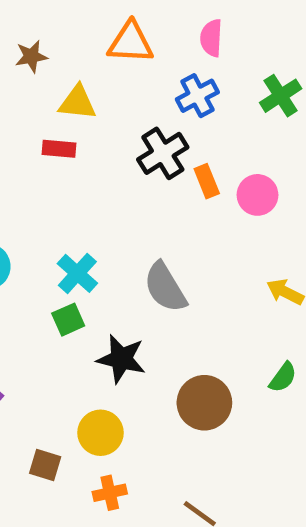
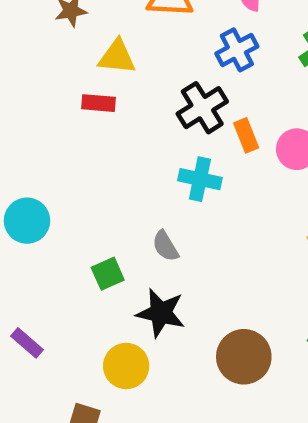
cyan cross: (77, 273) -> (200, 179), moved, turned -30
gray semicircle: (165, 287) -> (165, 246), moved, size x0.6
yellow circle: (101, 433) -> (126, 366), moved

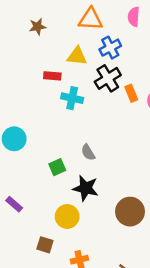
blue cross: (237, 50) -> (110, 48), moved
yellow triangle: (117, 57) -> (77, 56), moved
cyan cross: (200, 179) -> (72, 98), moved

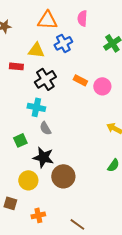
black cross: (108, 78) -> (45, 79), moved
orange rectangle: (131, 93) -> (80, 80), turned -40
cyan cross: (72, 98) -> (36, 107), moved
brown circle: (130, 212) -> (63, 176), moved

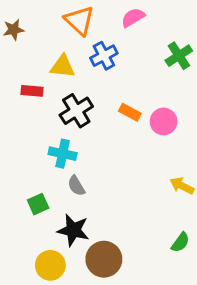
pink semicircle: (82, 18) -> (133, 17), turned 56
orange triangle: (47, 20) -> (79, 20), turned 40

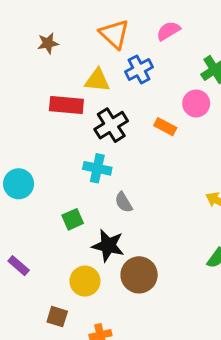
red rectangle: (32, 91) -> (66, 105), size x1.5
pink circle: (164, 121) -> (196, 103), moved
gray semicircle: (76, 186) -> (124, 202), moved

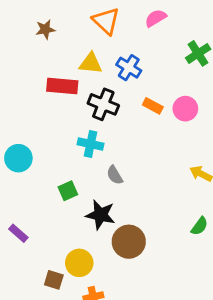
blue cross: (139, 69) -> (129, 68), moved, turned -30
pink circle: (196, 103) -> (185, 109), moved
black cross: (111, 125) -> (103, 104), turned -36
yellow circle: (85, 281) -> (79, 263), moved

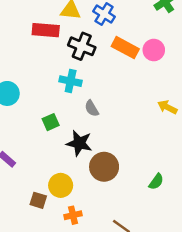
orange rectangle: (153, 106) -> (125, 48), size x1.5
green semicircle: (200, 226) -> (156, 182), moved

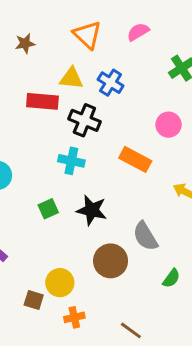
orange rectangle: (125, 48) -> (135, 159), moved
gray semicircle: (92, 108) -> (145, 236), moved, size x1.5
black star: (79, 143) -> (92, 210), moved

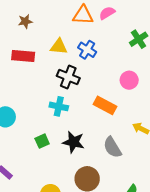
orange triangle: (87, 35) -> (83, 15), moved, turned -40
red rectangle: (42, 101) -> (23, 56), moved
gray semicircle: (145, 236) -> (112, 147), moved

